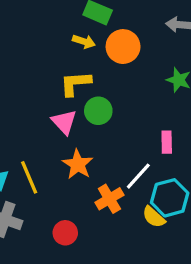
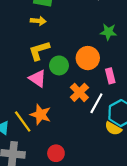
orange circle: (123, 47) -> (88, 58), moved
orange star: (78, 164) -> (41, 115), moved
orange cross: (109, 199) -> (79, 92), moved

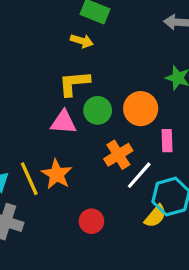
pink triangle: (38, 78) -> (63, 122), turned -42
yellow semicircle: (113, 129) -> (155, 216), turned -91
red circle: (56, 153) -> (91, 221), moved

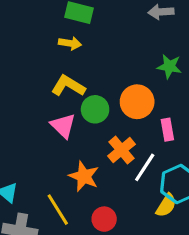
yellow L-shape: (74, 83) -> (68, 86), turned 44
pink triangle: (63, 122) -> (63, 126), turned 48
orange star: (57, 174) -> (84, 176), moved
yellow line: (29, 179) -> (58, 210), moved

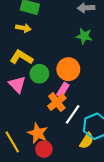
green star: (169, 66) -> (84, 36), moved
pink rectangle: (167, 130) -> (63, 90), moved, turned 40
orange star: (84, 176) -> (38, 133), moved

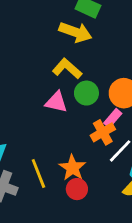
yellow arrow: (23, 28) -> (75, 32), size x1.6
pink triangle: (17, 84) -> (56, 102), turned -42

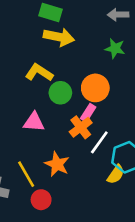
yellow arrow: (75, 32) -> (59, 37), moved
pink triangle: (56, 102) -> (34, 122), moved
red circle: (77, 189) -> (41, 200), moved

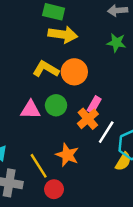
orange circle: (95, 88) -> (74, 72), moved
green circle: (60, 93) -> (56, 105), moved
pink triangle: (34, 122) -> (30, 110), moved

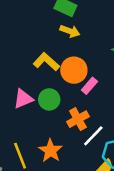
yellow arrow: (63, 35) -> (70, 31), size x0.7
pink rectangle: (94, 105) -> (89, 86), moved
pink triangle: (30, 110) -> (23, 99), turned -35

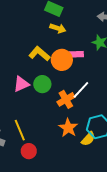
pink rectangle: (89, 86) -> (76, 54), moved, turned 48
white line: (93, 136) -> (81, 90), moved
orange star: (50, 151) -> (68, 128), moved

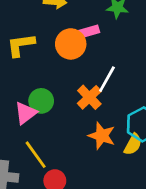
yellow L-shape: (39, 54) -> (21, 45), moved, turned -35
pink triangle: (21, 84) -> (26, 113), moved
green circle: (42, 84) -> (41, 101), moved

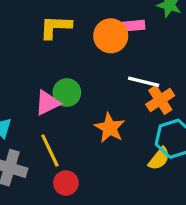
white line: (107, 79) -> (144, 82), turned 64
orange cross: (89, 97) -> (160, 100), moved
orange star: (102, 136) -> (110, 128), moved

